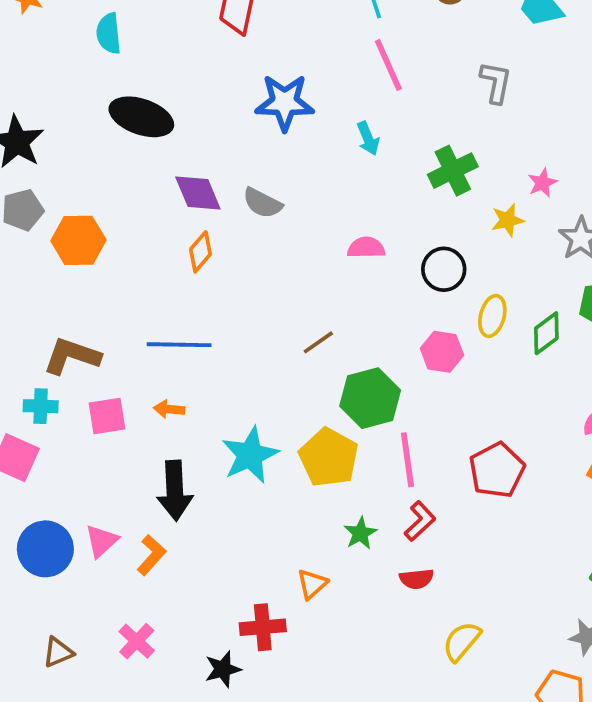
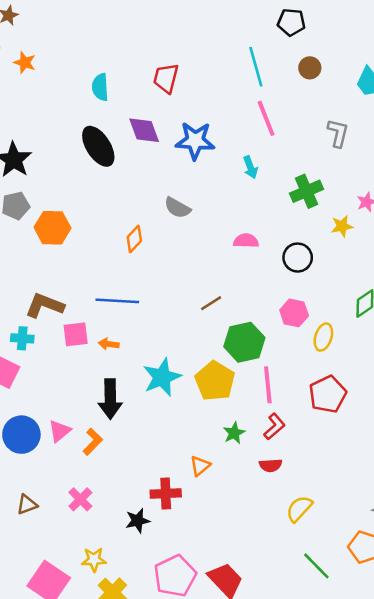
cyan semicircle: (109, 34) -> (100, 87), moved
black ellipse: (141, 117) -> (98, 146), turned 36
purple diamond: (198, 193) -> (144, 130), moved
yellow ellipse: (492, 316) -> (323, 337), moved
pink square: (107, 416) -> (76, 334), moved

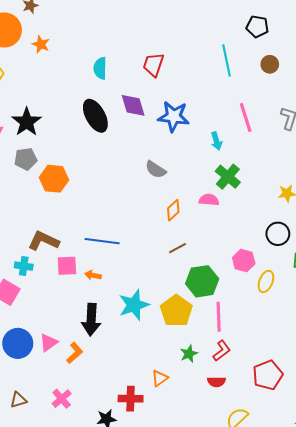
pink line: (266, 118) -> (246, 117), moved
green cross: (307, 191) -> (228, 177), moved, turned -30
orange diamond: (134, 239) -> (173, 210), moved
black circle: (298, 258) -> (278, 234), moved
red pentagon: (328, 394) -> (268, 375), moved

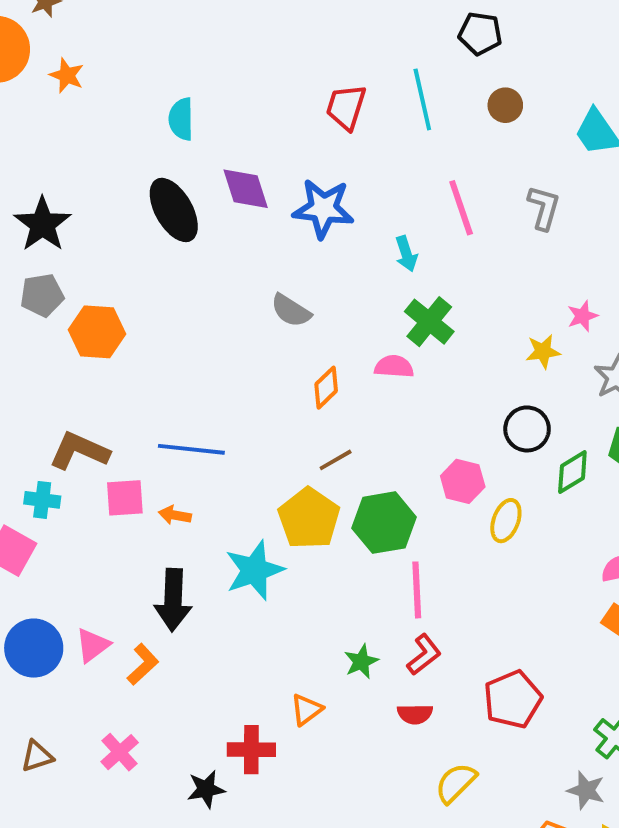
red trapezoid: (154, 65) -> (346, 107), moved
yellow pentagon: (176, 311) -> (309, 518), moved

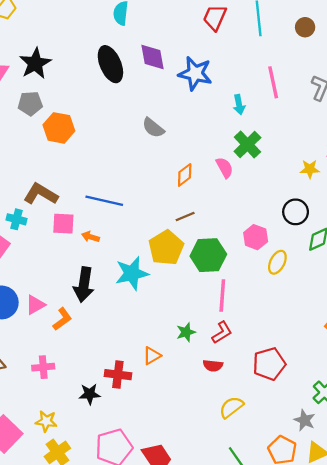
gray semicircle: (291, 311) -> (153, 128), moved
pink semicircle: (394, 367) -> (225, 168), turned 50
pink cross: (120, 752) -> (43, 367), turned 30

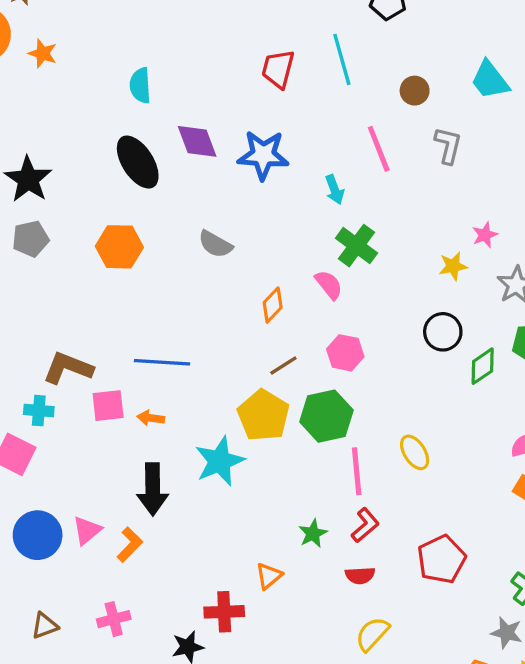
brown circle: (305, 27) -> (415, 91), moved
orange hexagon: (59, 128) -> (119, 247), moved
pink hexagon: (256, 237) -> (345, 353), moved
yellow ellipse: (277, 262) -> (415, 452), moved, turned -50
yellow semicircle: (231, 407) -> (372, 634), moved

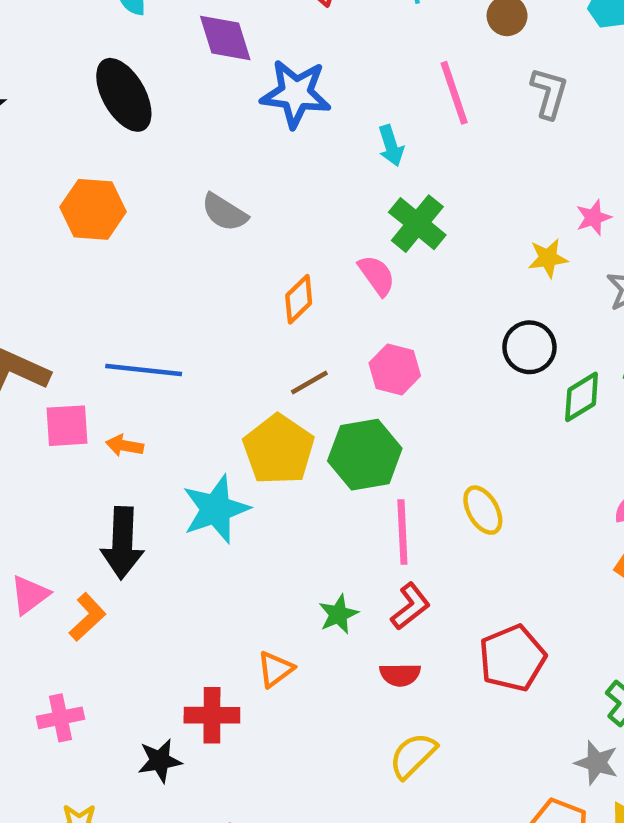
purple diamond: (197, 141) -> (225, 38), moved

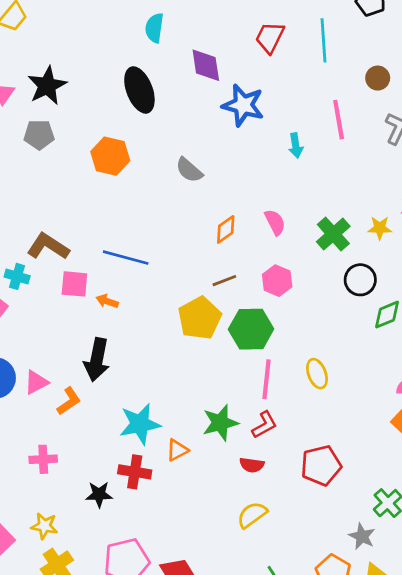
green cross: (417, 224) -> (333, 234), moved
cyan star: (216, 509) -> (140, 424), moved
green star: (338, 614) -> (220, 423), size x1.5

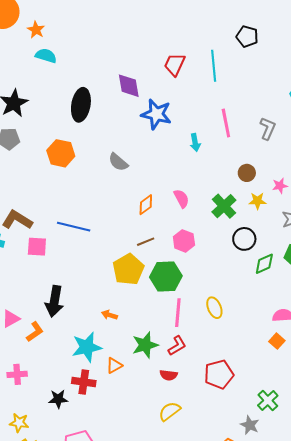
cyan semicircle: (154, 28) -> (46, 56), moved, turned 100
brown circle: (378, 78) -> (247, 173), moved
black ellipse: (139, 90) -> (81, 105), turned 32
orange arrow: (107, 301) -> (109, 315), moved

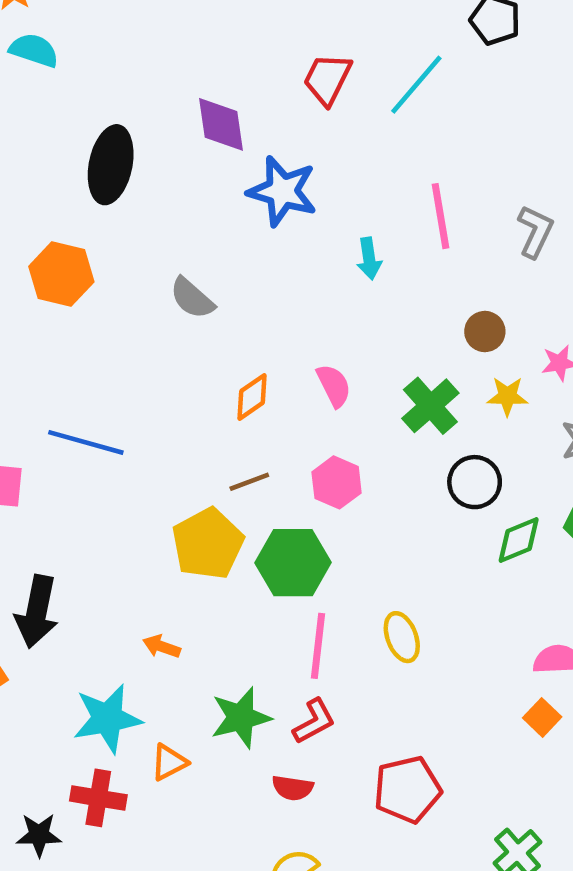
cyan line: (214, 66) -> (416, 85), turned 44

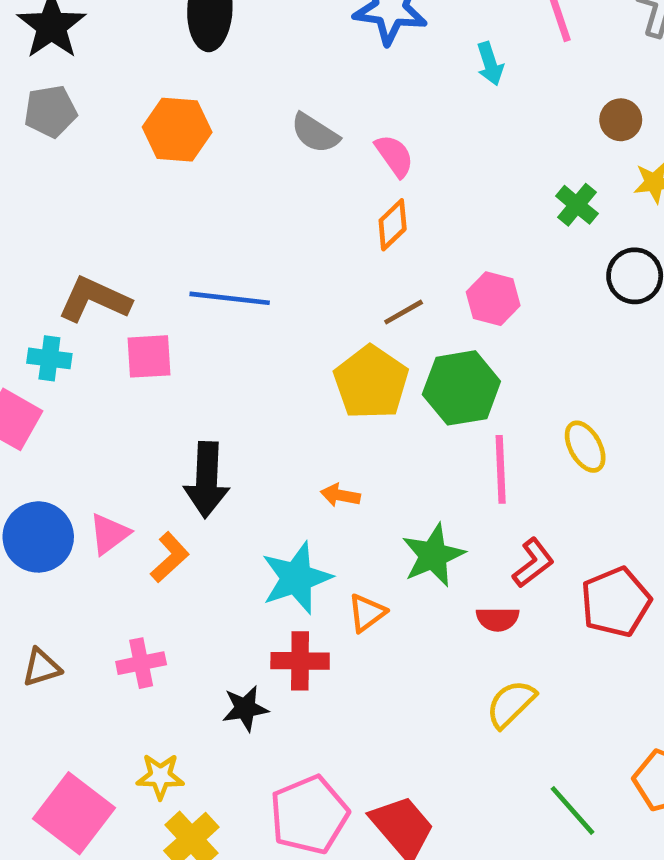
pink semicircle: (334, 386) -> (394, 156), moved
green cross: (430, 406) -> (577, 205), size x0.7
red L-shape: (314, 721) -> (533, 563), moved

